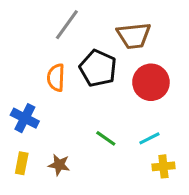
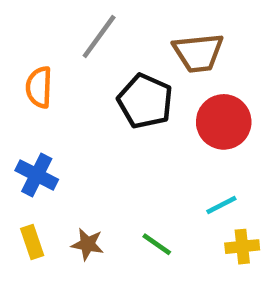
orange semicircle: (56, 78) -> (39, 87), moved
green line: (106, 138) -> (157, 244), moved
yellow rectangle: (22, 163) -> (32, 242), turned -30

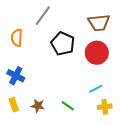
brown trapezoid: (198, 53) -> (99, 23), moved

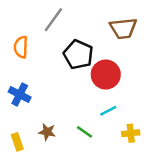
red circle: (97, 53) -> (106, 75), moved
cyan line: (96, 89) -> (108, 111), moved
yellow rectangle: (14, 105) -> (17, 142), moved

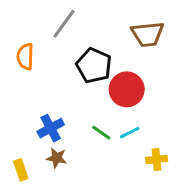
blue cross: (20, 94) -> (51, 128), moved, turned 35
green line: (85, 132) -> (101, 133), moved

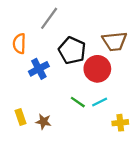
brown trapezoid: (148, 34) -> (115, 41), moved
blue cross: (51, 128) -> (39, 69), moved
yellow rectangle: (21, 170) -> (20, 117), moved

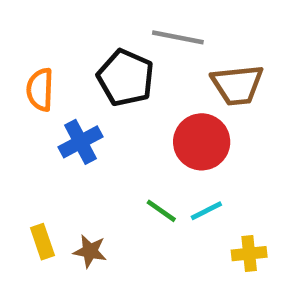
gray line: (49, 18) -> (178, 37), moved, turned 65
black pentagon: (72, 50) -> (126, 78), moved

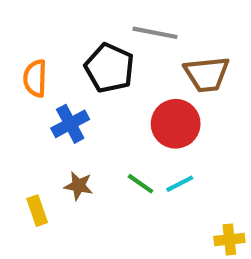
brown star: (90, 251) -> (79, 186), moved
yellow cross: (249, 254) -> (229, 239), moved

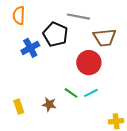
orange semicircle: (35, 78) -> (19, 15), moved
blue cross: (70, 124) -> (30, 48), moved
brown star: (79, 186) -> (49, 104), moved

